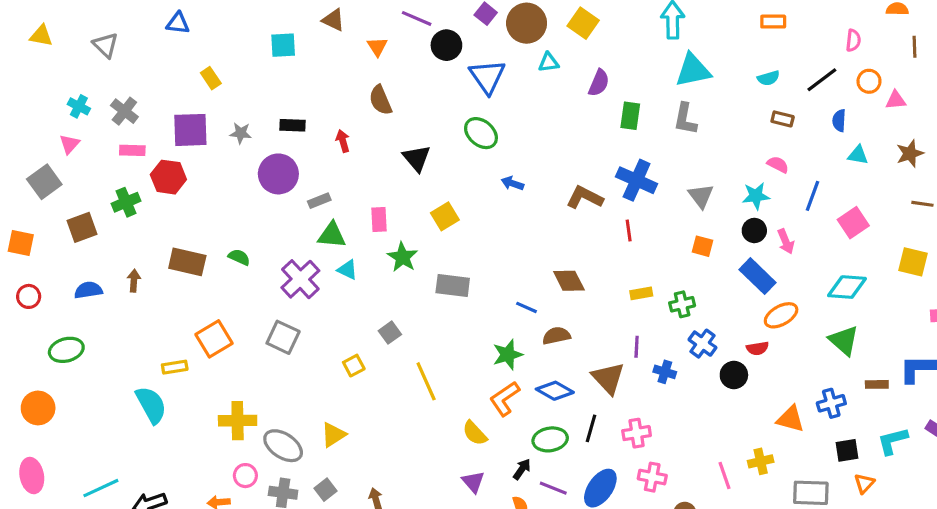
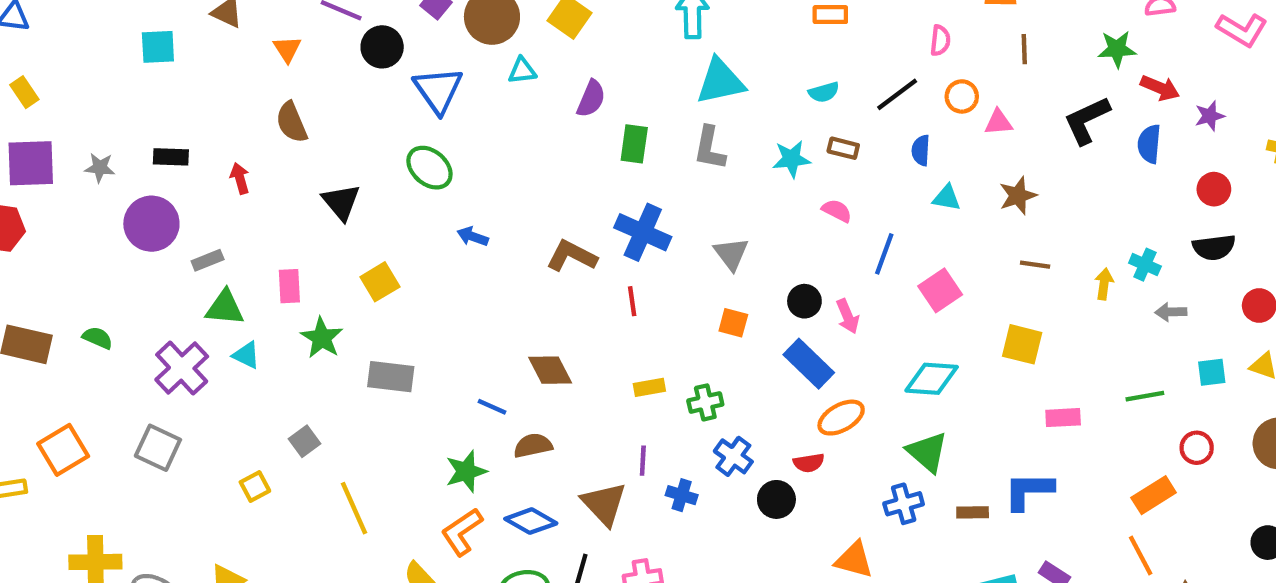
yellow rectangle: (211, 78) -> (24, 92), moved
cyan star: (756, 196) -> (792, 159), moved
blue cross: (831, 403) -> (904, 504), moved

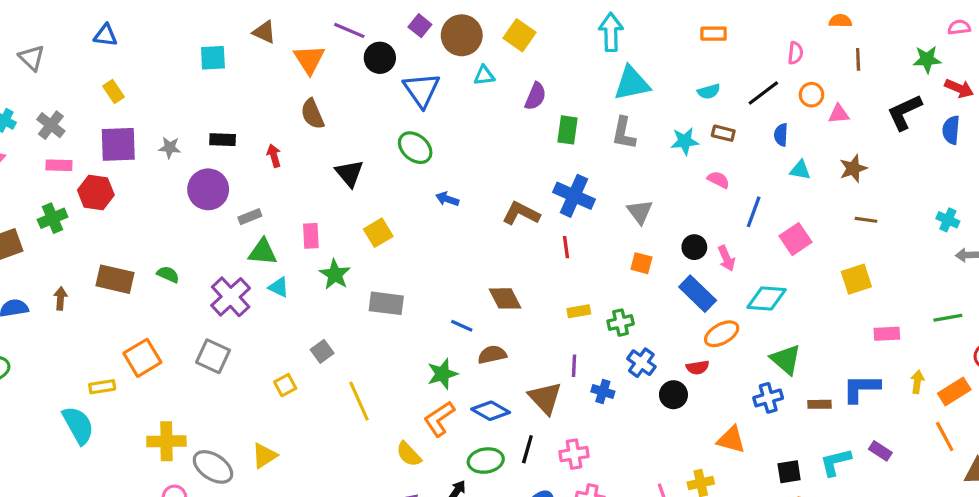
orange triangle: (287, 49) -> (309, 59), size x1.5
yellow arrow: (1104, 284) -> (917, 382), moved
yellow square: (1022, 344) -> (856, 279), turned -32
cyan diamond: (932, 379) -> (767, 298), moved

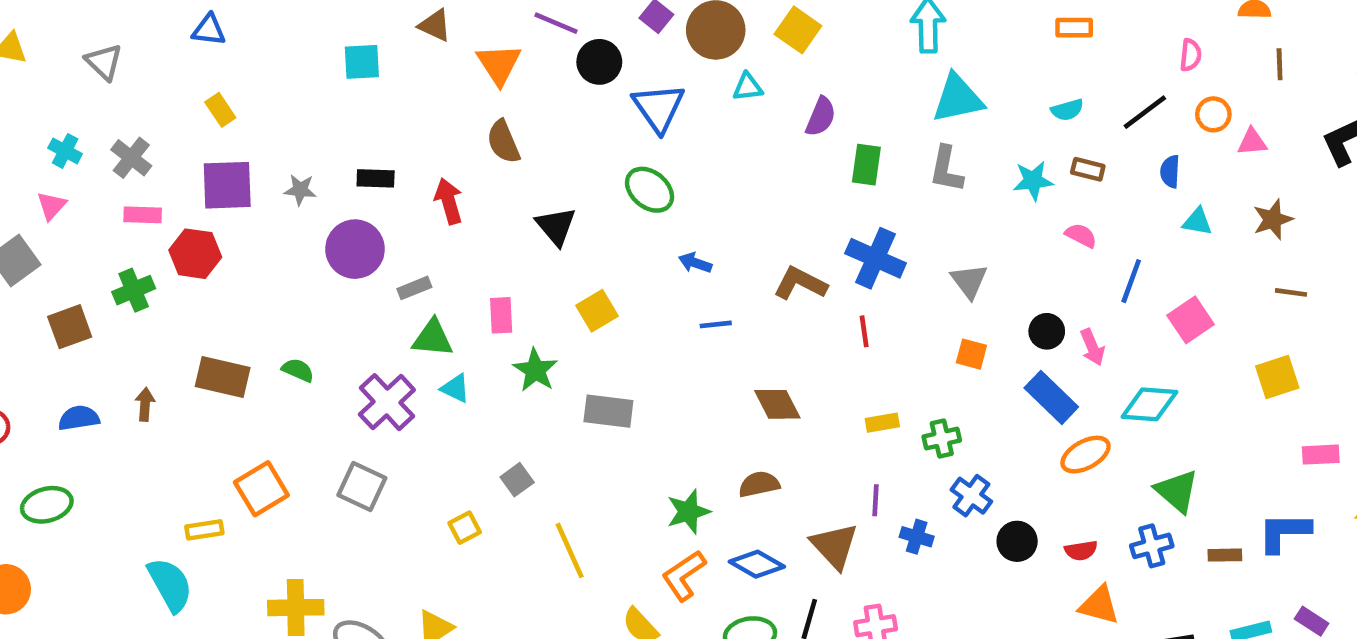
red arrow: (274, 156) -> (449, 201), size x1.4
blue line: (462, 326) -> (716, 324), moved, turned -30
red semicircle: (698, 367) -> (1081, 550), moved

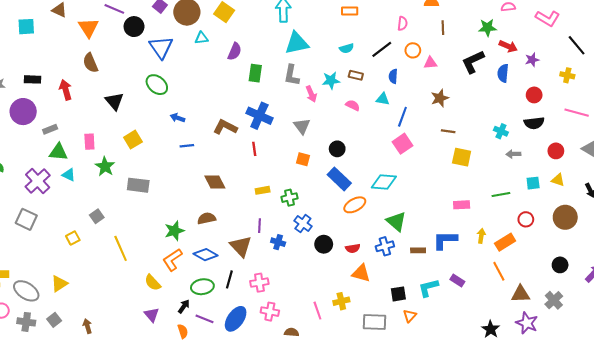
cyan triangle: (1197, 222) -> (383, 99), moved
blue line: (1131, 281) -> (402, 117), moved
pink arrow: (1092, 347) -> (311, 94), moved
yellow square: (1277, 377) -> (462, 157), moved, turned 30

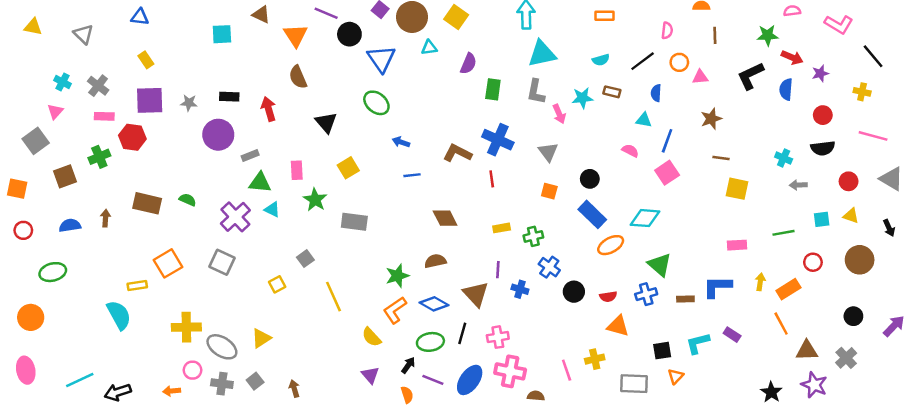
pink semicircle: (353, 105) -> (630, 151), moved
pink cross: (270, 312) -> (510, 371), size x1.4

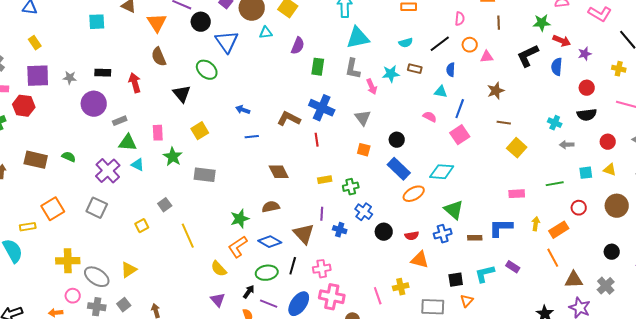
green ellipse: (376, 103) -> (207, 70), moved
yellow square: (737, 189) -> (517, 148), turned 30

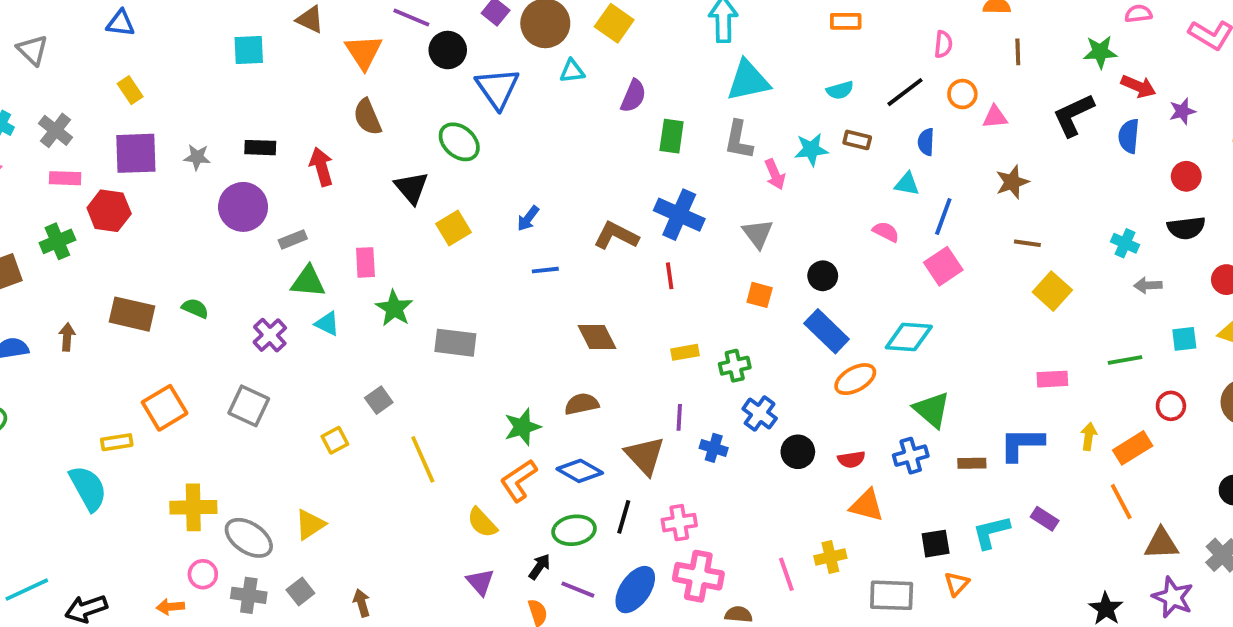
blue arrow: (243, 110) -> (528, 218), turned -72
yellow square: (200, 131) -> (453, 228), moved
purple cross: (108, 171) -> (270, 335), size x0.7

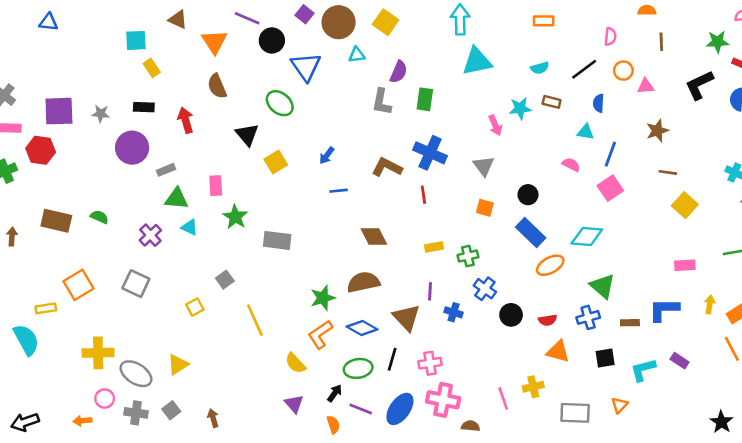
yellow rectangle: (130, 90) -> (152, 68), moved
gray L-shape: (739, 140) -> (382, 102), moved
brown semicircle: (582, 404) -> (363, 282), size x1.4
black square: (936, 544) -> (605, 358), moved

